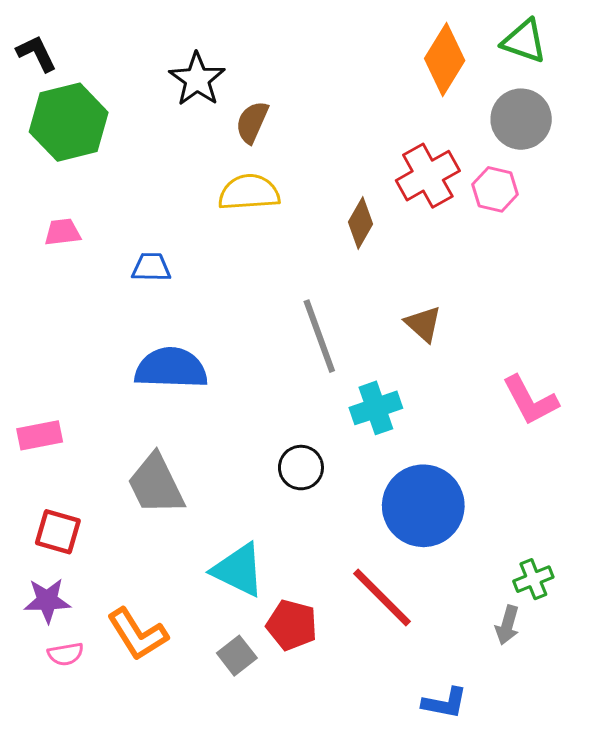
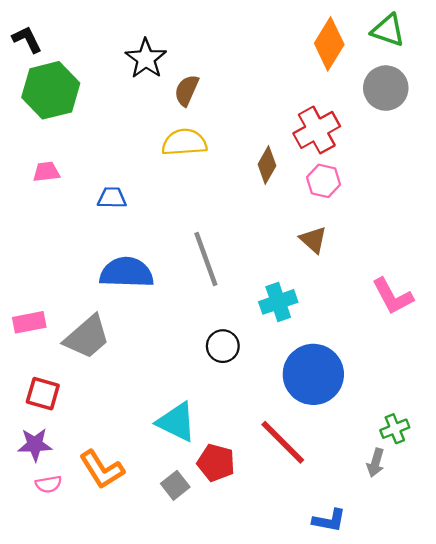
pink hexagon: (495, 189) -> (324, 181), moved
gray line: (319, 336) -> (206, 259), moved
gray trapezoid: (156, 484) -> (87, 337), moved, turned -105

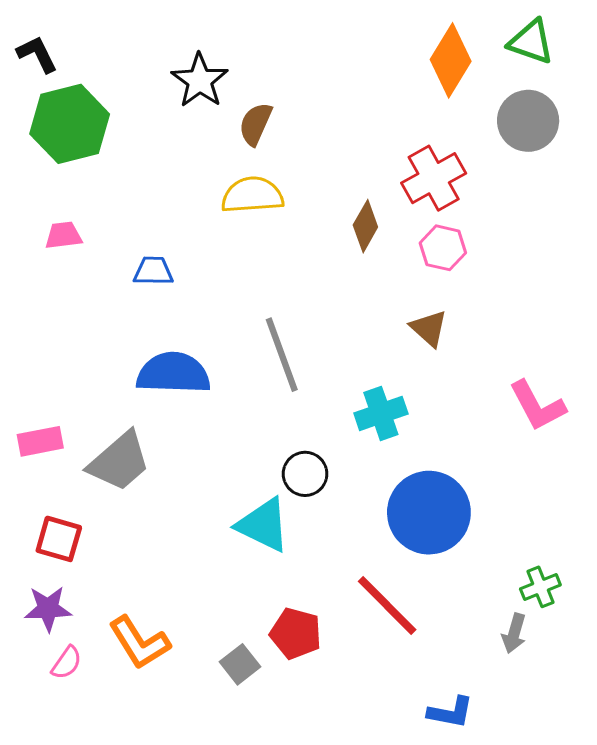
cyan triangle: (176, 422) -> (263, 525), moved
pink semicircle: (48, 484) -> (67, 663), turned -45

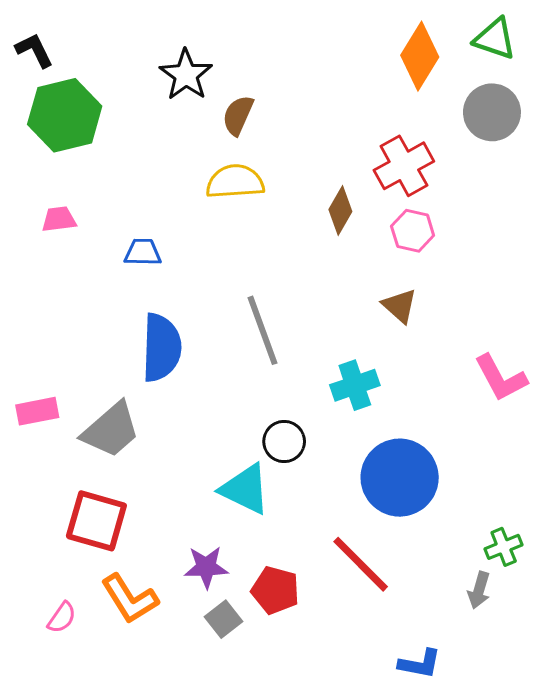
blue semicircle: (173, 373) -> (161, 348), turned 90
red square: (59, 539) -> (96, 521), moved, size x1.4
purple star: (48, 609) -> (206, 567), moved

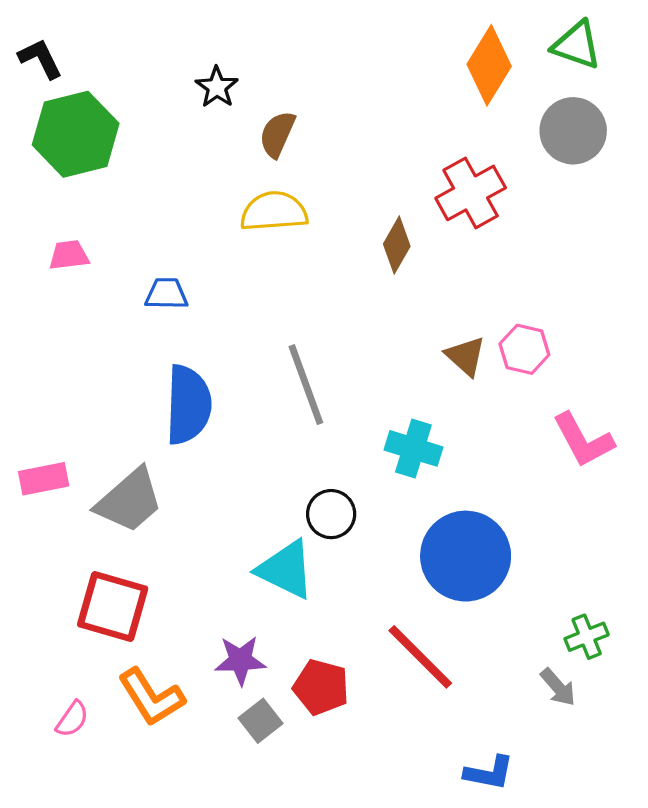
black star: (186, 75) -> (217, 87), size x0.7
pink hexagon: (413, 231) -> (524, 349), moved
cyan cross: (355, 385) -> (413, 448), turned 36
gray arrow: (479, 590) -> (558, 687), turned -57

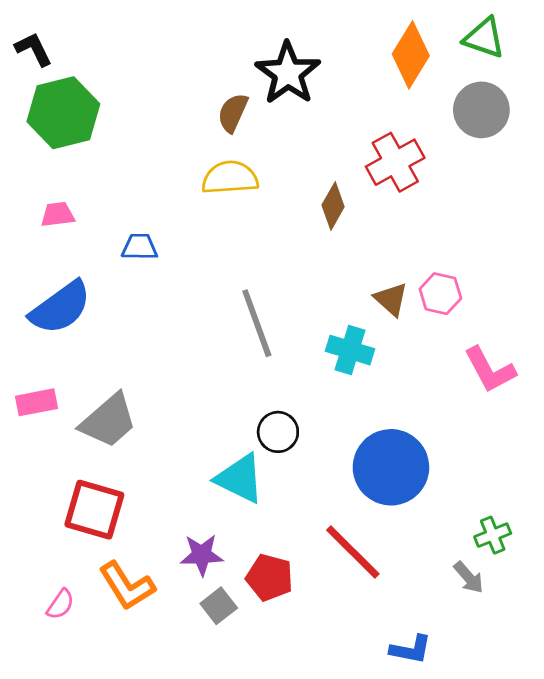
black star: (217, 87) -> (288, 73), moved, size x1.8
blue semicircle: (188, 405) -> (60, 308), moved, turned 52
cyan cross: (413, 448) -> (350, 350), moved

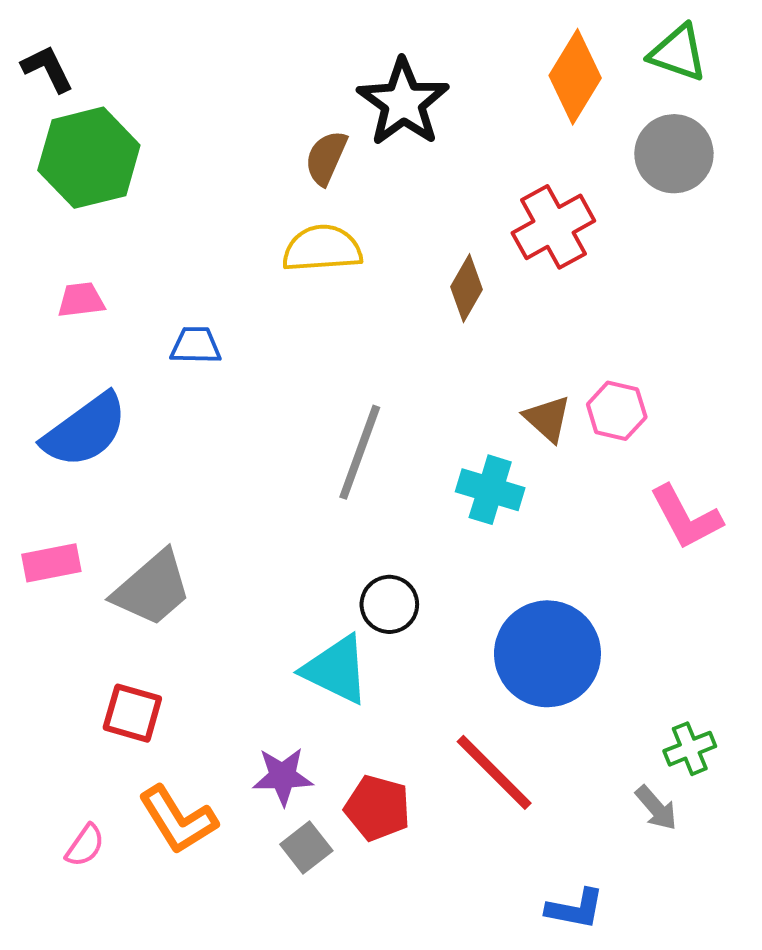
gray line: (257, 323) -> (360, 452), turned 40
red square: (94, 510) -> (132, 713), size x0.7

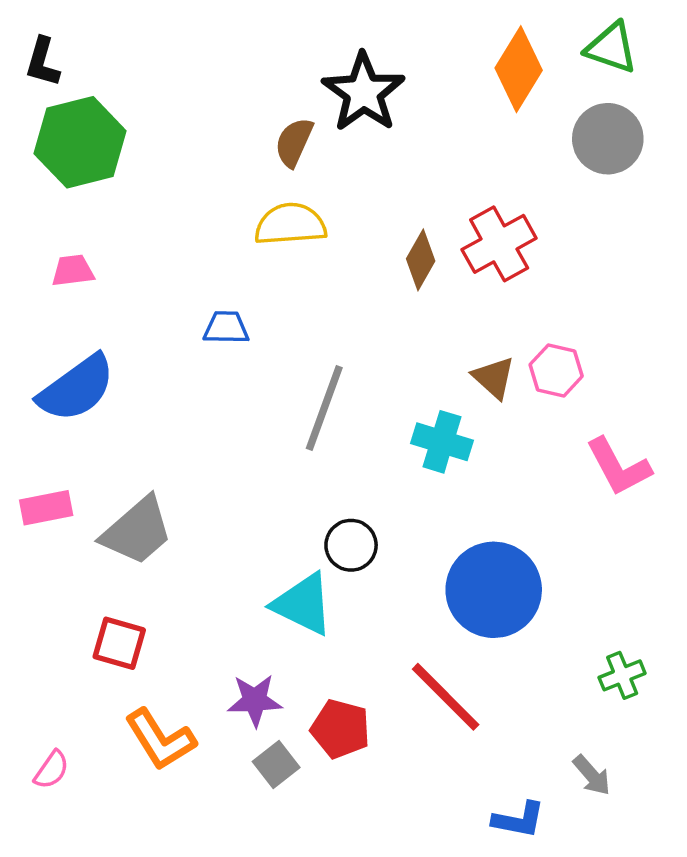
black L-shape: (47, 69) -> (43, 62), turned -138
red cross: (553, 227) -> (499, 244), moved
blue trapezoid: (196, 345) -> (226, 328), moved
gray arrow: (656, 808) -> (592, 775), moved
pink semicircle: (85, 846) -> (51, 770), moved

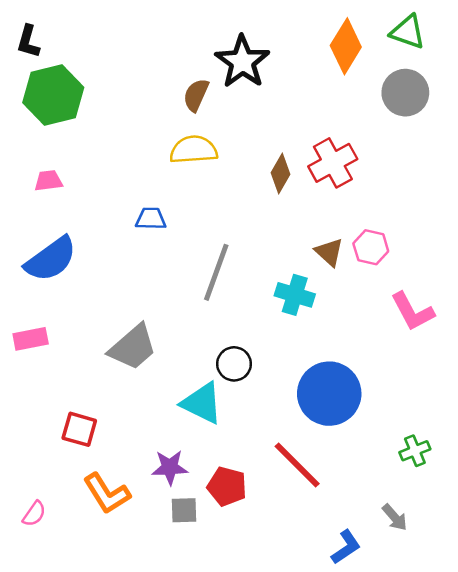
gray trapezoid: (137, 531) -> (133, 347), moved
gray square: (276, 765) -> (184, 510), turned 36
blue L-shape: (519, 820) -> (346, 547), turned -45

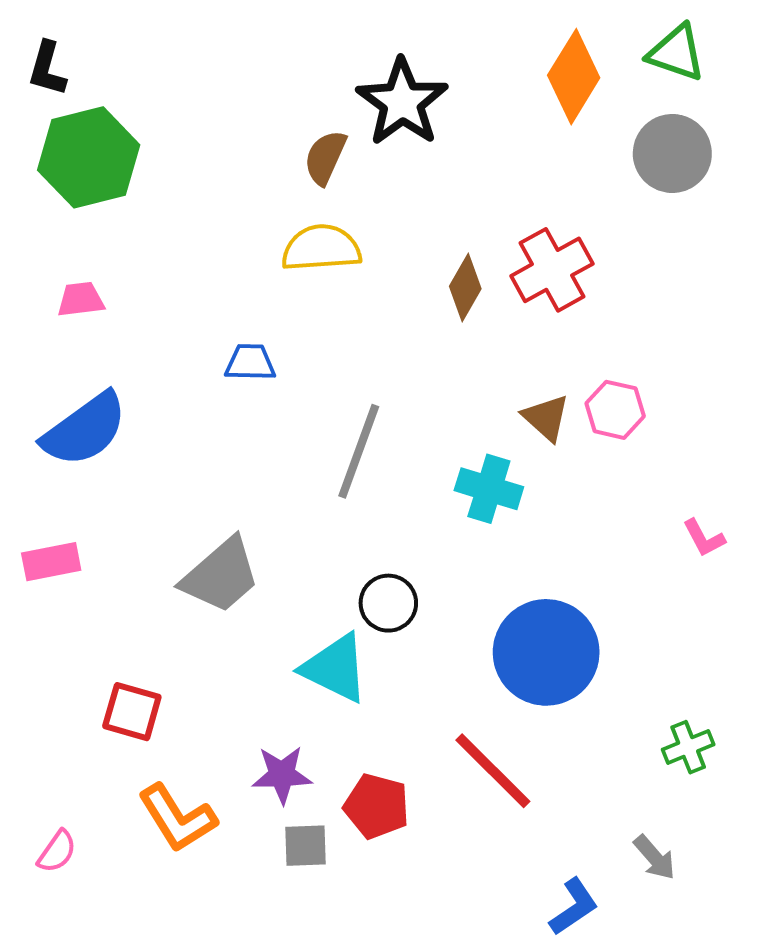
pink L-shape: (412, 312) -> (704, 538), moved, size x0.6

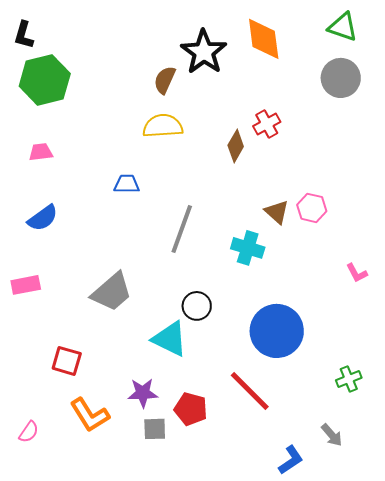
orange diamond: (574, 77) -> (264, 39), moved, turned -39
red cross: (552, 270) -> (267, 124), moved, size x0.7
blue semicircle: (85, 430) -> (43, 218), size x0.7

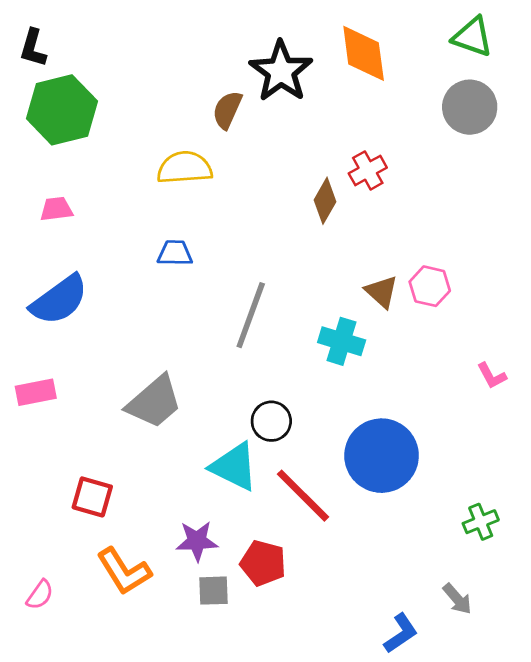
yellow semicircle: (163, 126) -> (185, 168), moved
blue semicircle: (43, 218) -> (59, 300), size x1.4
red line: (250, 391) -> (303, 496), moved

